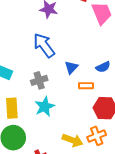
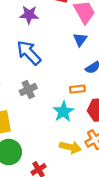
blue triangle: (71, 67) -> (80, 40), moved
cyan star: (45, 107) -> (63, 112), moved

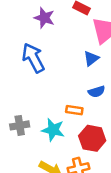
gray cross: (28, 90) -> (20, 125), moved
cyan star: (63, 112) -> (53, 130), turned 30

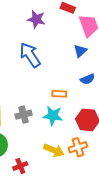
orange rectangle: (74, 110) -> (59, 94), moved

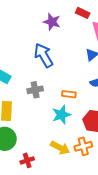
gray cross: (24, 115) -> (35, 90), moved
cyan star: (53, 116) -> (61, 115), turned -30

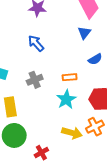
blue arrow: (44, 55) -> (36, 43), size x0.7

